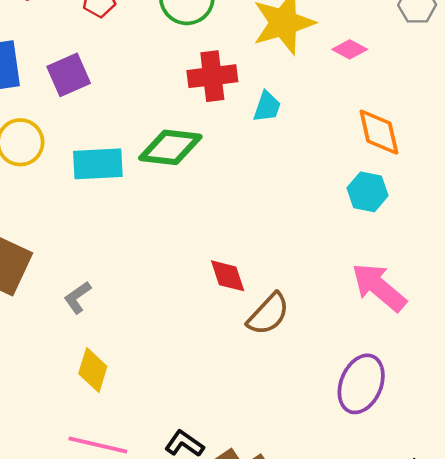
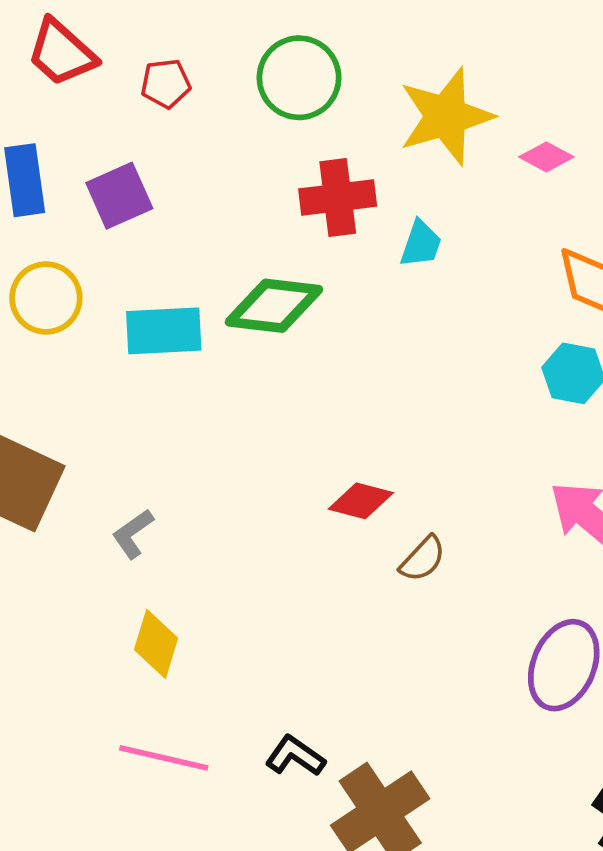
red diamond: (228, 276) -> (361, 501), turned -57
brown semicircle: (268, 314) -> (423, 559), size x0.7

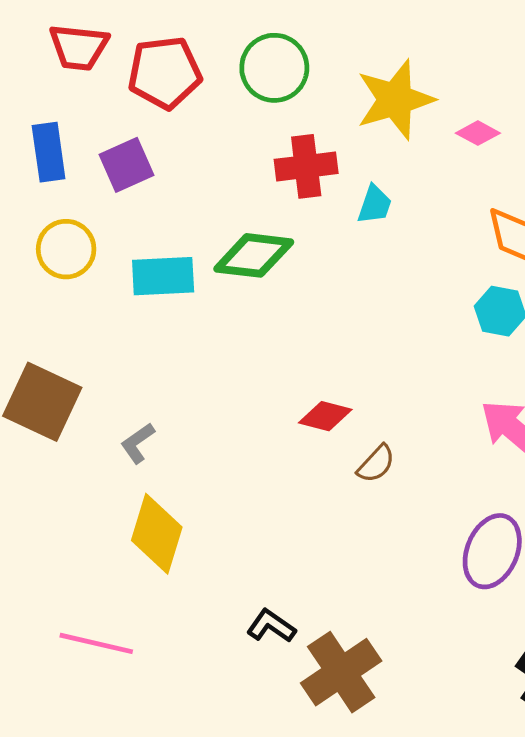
red trapezoid: (61, 53) -> (79, 47), turned -36
red pentagon: (166, 84) -> (165, 73), size x1.8
yellow diamond: (156, 644) -> (157, 534), size x1.4
pink line: (164, 758) -> (96, 643), moved

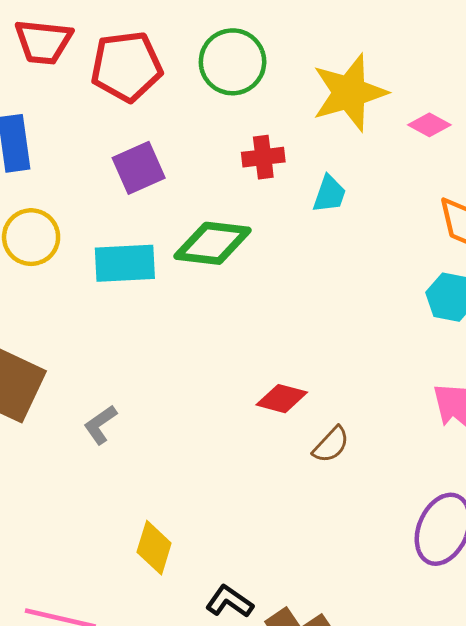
purple square: (126, 165) -> (139, 168), moved
red cross: (306, 166) -> (263, 157), size x0.7
yellow diamond: (157, 534) -> (154, 548), moved, size x0.7

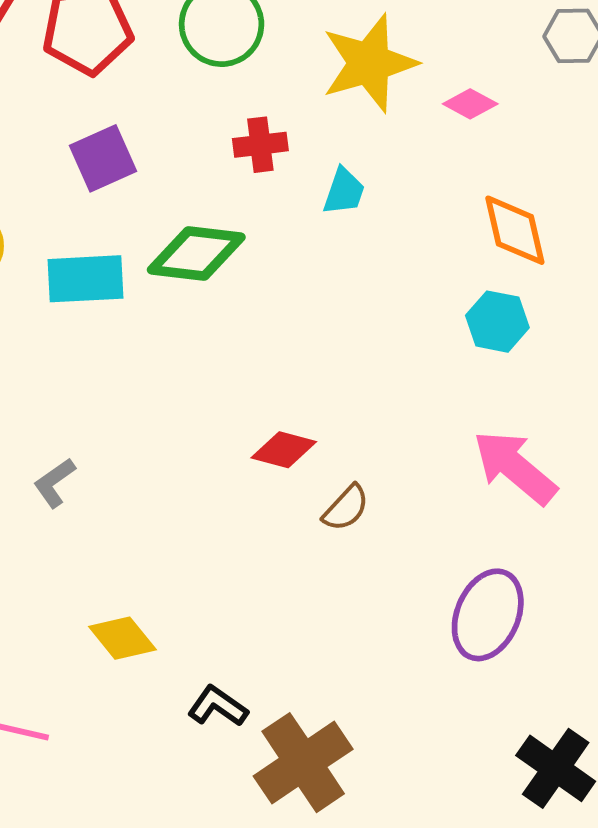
yellow diamond: (154, 548) -> (122, 638), turned -56

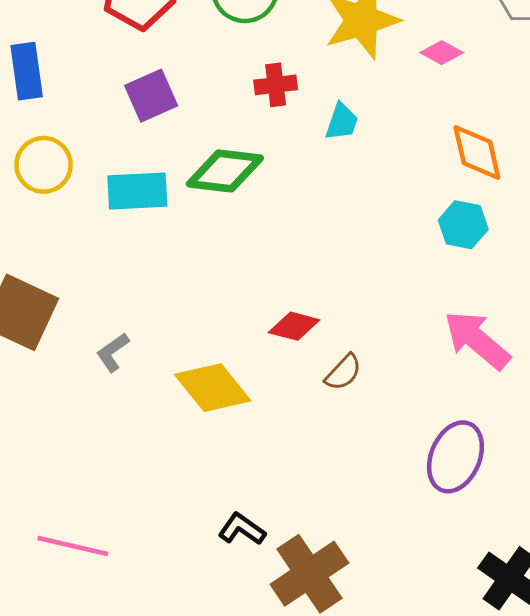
yellow diamond: (122, 638) -> (213, 388), moved, size x1.4

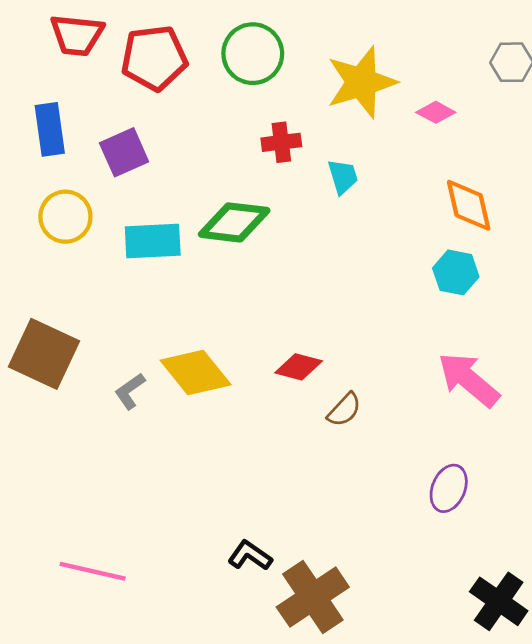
purple square: (151, 96) -> (124, 152), moved
cyan trapezoid: (342, 122) -> (343, 177), turned -36
yellow diamond: (213, 388) -> (196, 373), moved
purple ellipse: (455, 457) -> (449, 488), size x0.7

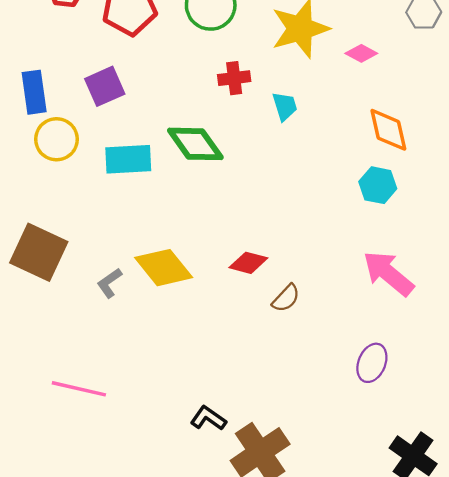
blue rectangle: (50, 129) -> (34, 92), moved
green diamond: (234, 222) -> (195, 144), turned 48
pink line: (93, 571) -> (79, 389), moved

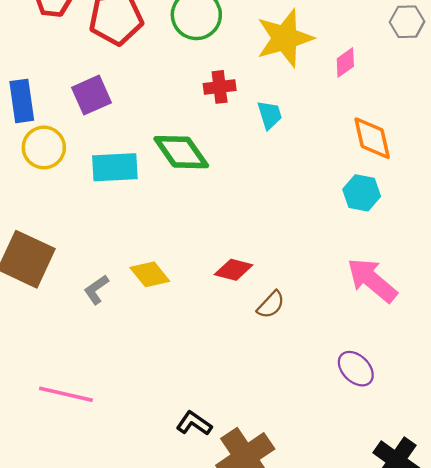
pink diamond: (361, 53) -> (345, 63), turned -64
yellow diamond: (164, 268) -> (150, 274), size x0.7
purple ellipse: (372, 363) -> (356, 369), turned -69

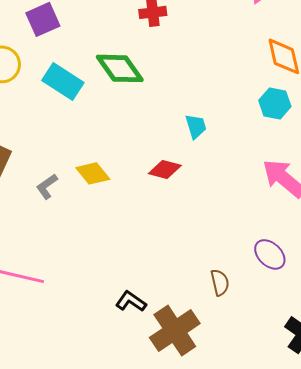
cyan trapezoid: (270, 115) -> (196, 126), moved
cyan rectangle: (115, 167) -> (63, 81), turned 36
brown semicircle: (271, 305) -> (220, 282), moved, turned -56

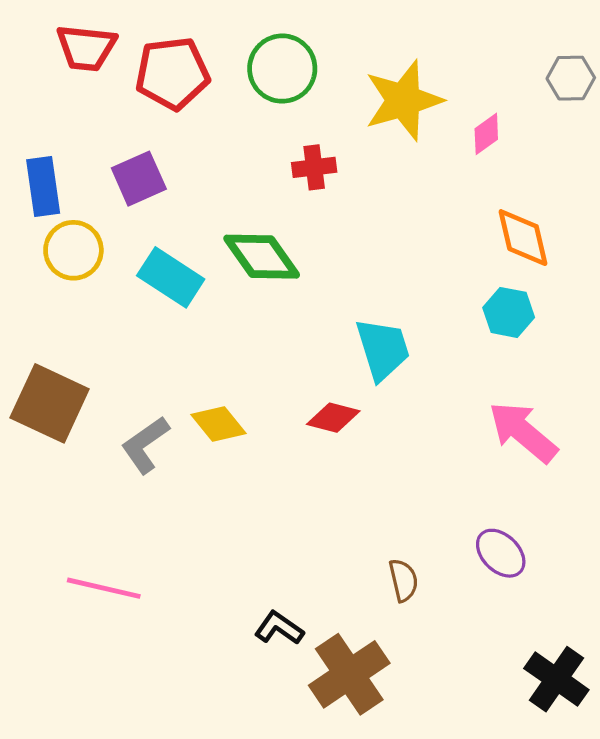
cyan trapezoid: (196, 126) -> (383, 349), size x1.6
gray L-shape: (47, 186) -> (145, 445), size x1.4
brown semicircle: (220, 282) -> (403, 580), moved

